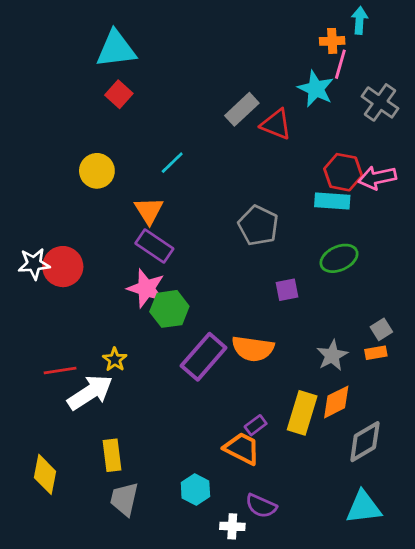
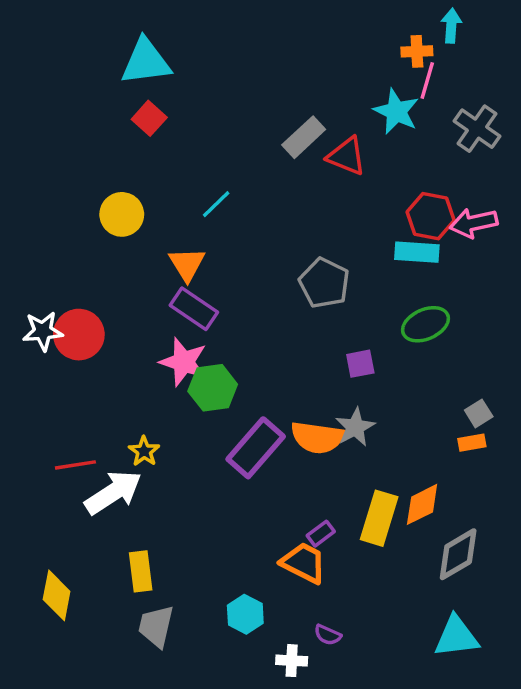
gray star: (332, 355) -> (355, 427), moved
purple semicircle: (261, 506) -> (328, 635), size x0.7

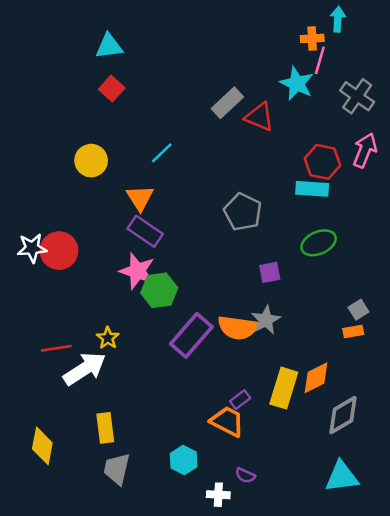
cyan triangle: (146, 62) -> (109, 46), size x0.7
pink arrow: (474, 223) -> (365, 150), moved, turned 124

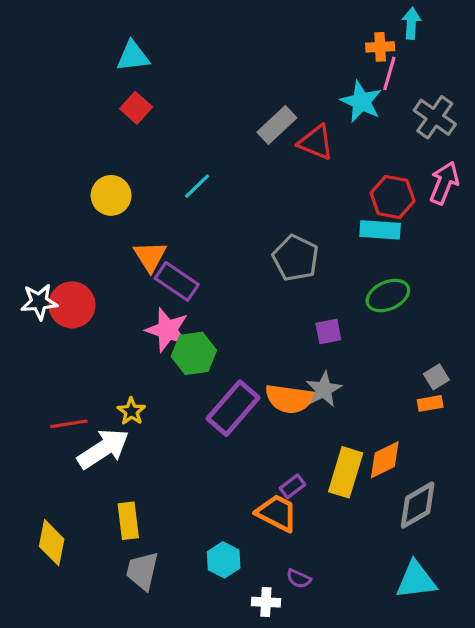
orange triangle: (140, 198) -> (150, 256), moved

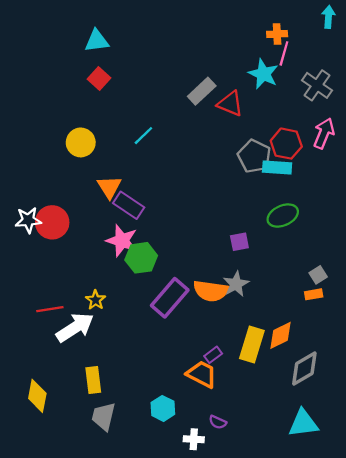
cyan arrow: (411, 23) -> (328, 17), moved
gray pentagon: (296, 258) -> (254, 156), moved

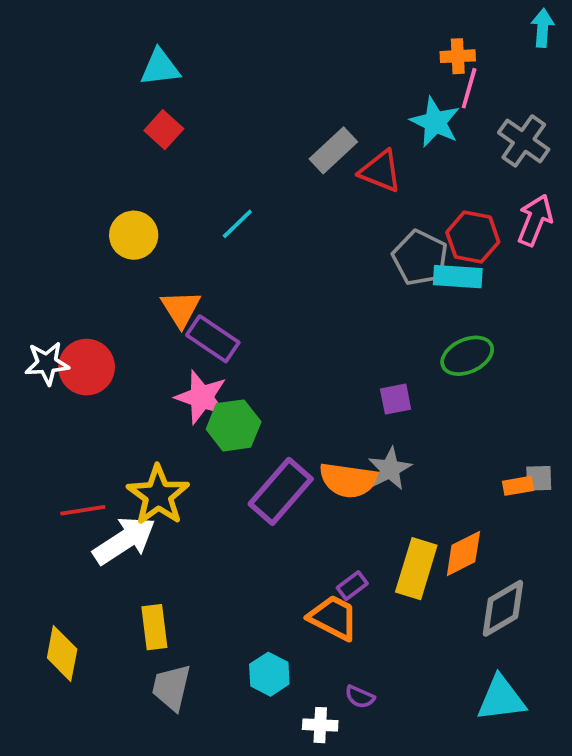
gray square: (318, 275) -> (539, 478), moved, turned 30
yellow star: (96, 300) -> (158, 495), size x1.8

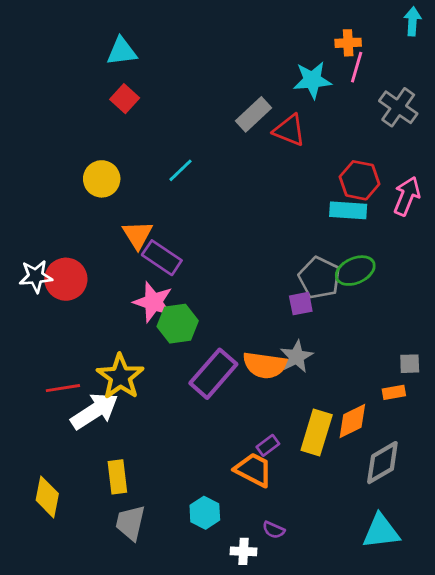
cyan star: (435, 122) -> (312, 80), moved, turned -30
pink arrow: (535, 220) -> (407, 196), moved
gray pentagon: (420, 258) -> (319, 278), moved
orange rectangle: (518, 486) -> (394, 392), moved

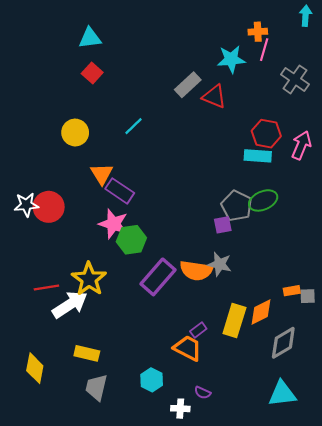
gray star: (297, 357) -> (220, 264), turned -30
gray square: (410, 364) -> (308, 296), moved
yellow rectangle: (117, 477) -> (87, 353), turned -70

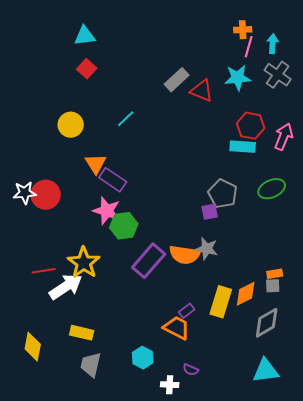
cyan arrow: (306, 16) -> (273, 44), moved
cyan star: (231, 59) -> (238, 78), moved
green ellipse: (263, 200) -> (272, 189), moved
gray square: (308, 296) -> (273, 286), moved

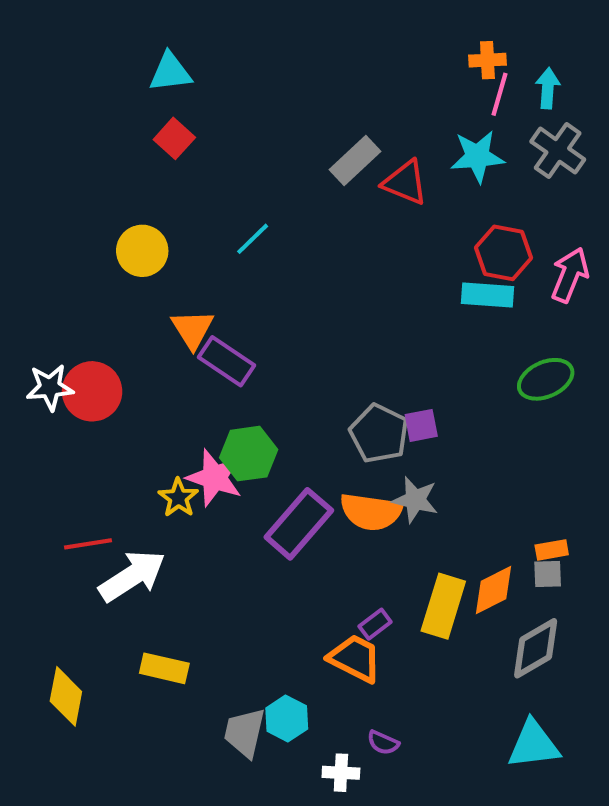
gray pentagon: (223, 194) -> (379, 433), moved
pink star: (107, 211) -> (214, 478), moved
yellow star: (84, 263) -> (178, 498), moved, size x0.6
gray trapezoid: (91, 365) -> (245, 733), moved

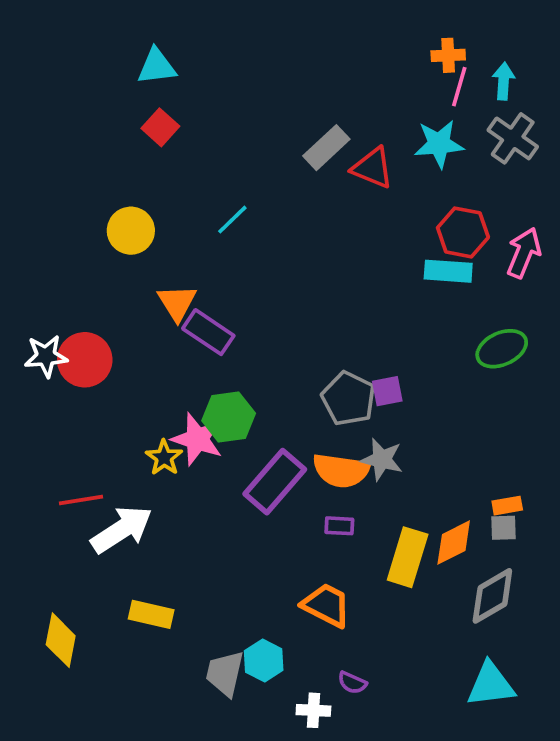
purple rectangle: (375, 624) -> (339, 526), moved, turned 40

